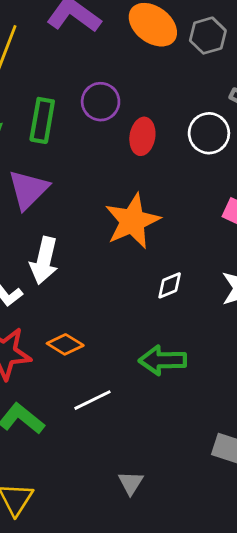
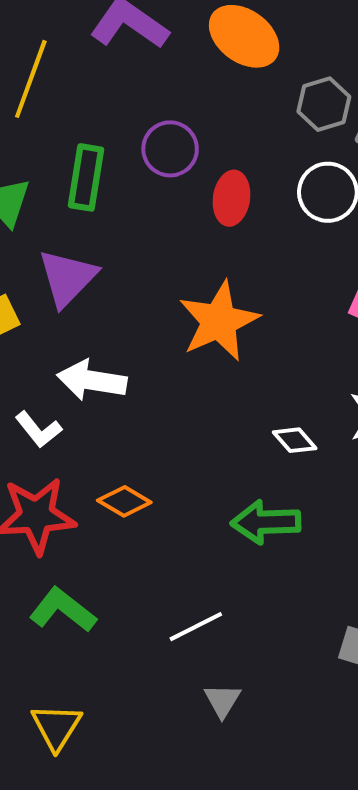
gray hexagon: (208, 36) -> (324, 104), moved
white arrow: (44, 261) -> (92, 380), turned 87
white diamond: (170, 285) -> (295, 440), moved, turned 72
white line: (93, 400) -> (196, 627), moved

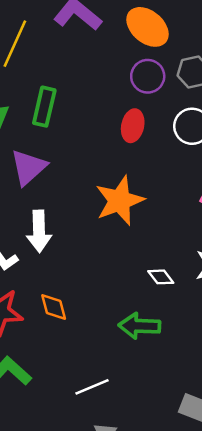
purple circle: (170, 149) -> (148, 76), moved
white arrow: (92, 380) -> (39, 231), turned -105
orange diamond: (124, 501) -> (54, 307), turned 40

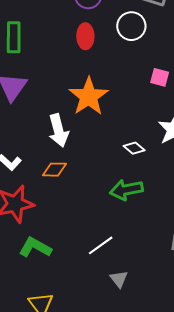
white arrow: (39, 231) -> (58, 130), moved
orange diamond: (54, 307) -> (54, 170), moved, turned -60

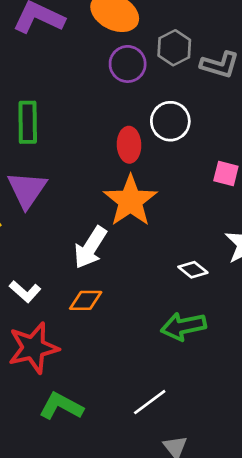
white circle: (131, 26) -> (170, 121), moved
red ellipse: (85, 36) -> (129, 145), moved
white arrow: (58, 130) -> (90, 247), turned 48

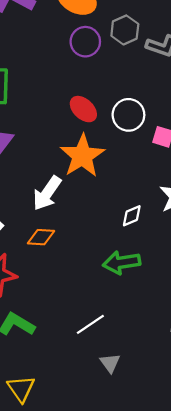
white circle: (170, 121) -> (128, 115), moved
red ellipse: (129, 145) -> (83, 109), turned -48
white diamond: (193, 270) -> (132, 216), turned -65

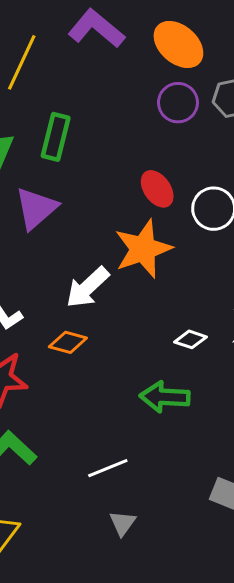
white diamond: (132, 216) -> (190, 339), turned 30

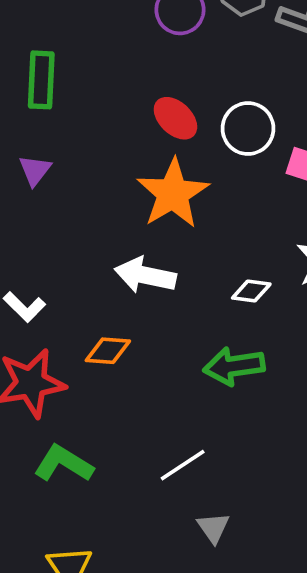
purple triangle: (36, 208) -> (35, 170), size x0.6
white arrow: (88, 287) -> (145, 275), moved, turned 66
orange diamond: (68, 342) -> (108, 351), moved

